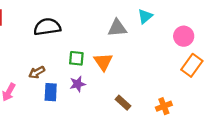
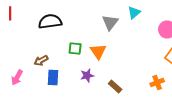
gray triangle: (117, 28) -> (110, 22), turned -48
purple star: (78, 84) -> (87, 75), moved
orange cross: (164, 106) -> (157, 82), moved

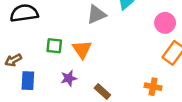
gray triangle: (110, 22) -> (96, 14), turned 30
orange cross: (157, 82) -> (153, 87), turned 32

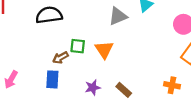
brown arrow: (13, 60) -> (60, 58), moved
purple star: (69, 78) -> (93, 88), moved

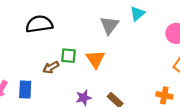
gray triangle: (118, 16) -> (109, 25), turned -30
blue rectangle: (52, 79) -> (25, 90), moved

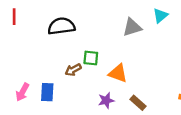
gray triangle: (109, 25) -> (132, 27), turned 36
orange triangle: (95, 59) -> (118, 73), moved, turned -36

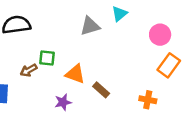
brown rectangle: (138, 103) -> (101, 90), moved

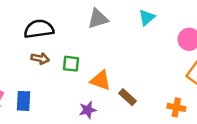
gray triangle: (90, 26) -> (98, 19), moved
brown arrow: (29, 70) -> (40, 59), moved, turned -140

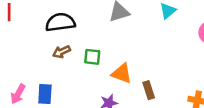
brown arrow: (40, 59) -> (62, 52), turned 144
brown rectangle: (128, 97) -> (149, 90), turned 30

